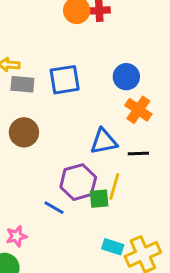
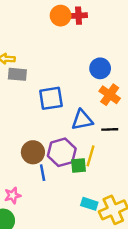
blue square: (65, 80) -> (51, 98), moved
brown circle: (24, 132) -> (33, 152), moved
blue line: (54, 208) -> (43, 173), turned 49

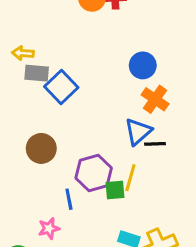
blue square: (51, 98) -> (61, 87), moved, turned -35
blue triangle: (82, 120) -> (138, 132), moved, turned -30
brown circle: (33, 152) -> (41, 148), moved
pink star: (13, 195) -> (49, 228), moved

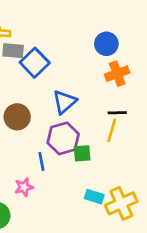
orange cross: (155, 99) -> (117, 74), turned 35
blue triangle: (138, 132) -> (64, 102), moved
yellow line: (130, 178) -> (112, 130), moved

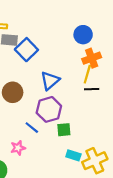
yellow line: (112, 130) -> (87, 74), moved
green square: (82, 153) -> (64, 130), moved
blue line: (41, 161) -> (32, 128), turned -40

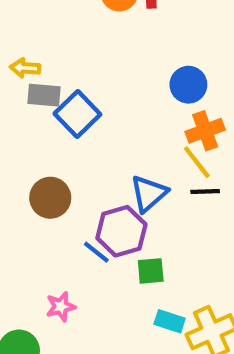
yellow line: (87, 74) -> (197, 162), turned -54
blue triangle: (50, 81) -> (149, 194), moved
blue line: (32, 128) -> (96, 252), moved

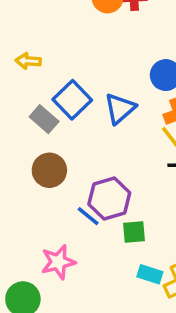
gray rectangle: (44, 95) -> (44, 119), moved, turned 36
blue triangle: (149, 194) -> (120, 109), moved
pink star: (61, 307) -> (58, 262), size x1.4

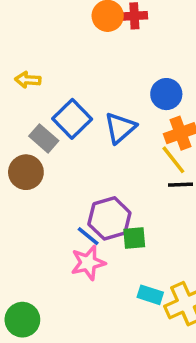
brown circle: (49, 170) -> (26, 172), moved
green square: (134, 232) -> (134, 238), moved
pink star: (58, 262) -> (88, 263), moved

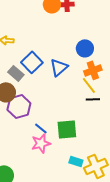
purple hexagon: (109, 218) -> (19, 106), moved
green square: (134, 238) -> (67, 129), size x1.5

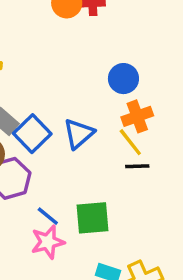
blue square: (32, 62) -> (32, 134), moved
blue triangle: (59, 67) -> (79, 134), moved

